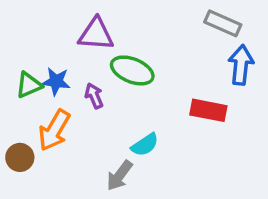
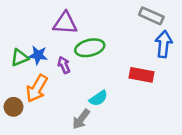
green ellipse: (132, 70) -> (90, 48), turned -36

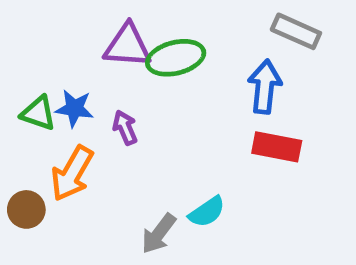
blue arrow: (164, 44) -> (265, 87), moved
green ellipse: (90, 48) -> (176, 58), moved
green triangle: (20, 58) -> (38, 113), turned 42
cyan semicircle: (98, 98) -> (207, 212), moved

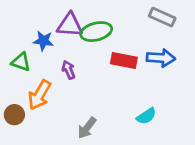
blue arrow: (265, 87) -> (161, 58), moved, turned 88
blue star: (74, 108) -> (43, 41), moved
red rectangle: (277, 147) -> (124, 61), moved
cyan semicircle: (207, 212) -> (146, 116), moved

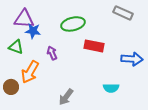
purple triangle: (70, 25) -> (24, 19), moved
blue arrow: (161, 58) -> (132, 59), moved
cyan semicircle: (146, 116) -> (111, 88), turned 35

